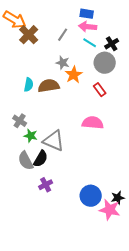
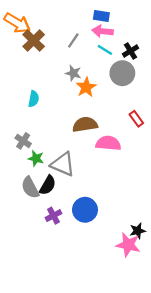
brown semicircle: (49, 86) -> (85, 125), moved
red rectangle: (100, 90) -> (136, 119), moved
blue circle: (91, 196) -> (85, 210), moved

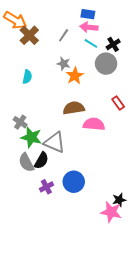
cyan semicircle: (34, 99) -> (27, 77), moved
green star: (36, 158) -> (31, 137), size x1.5

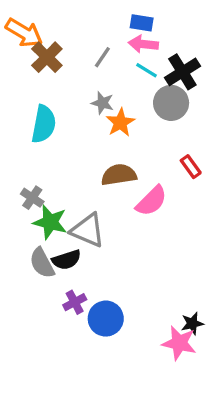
black cross: (113, 44) -> (182, 72), size x1.5
cyan semicircle: (27, 77) -> (44, 124), size x1.6
pink semicircle: (94, 124) -> (151, 201), turned 130
black semicircle: (41, 161) -> (67, 260), turned 42
blue circle: (74, 182) -> (106, 319), moved

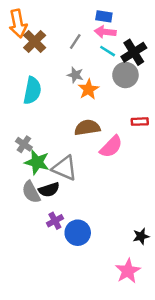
orange arrow: (24, 33) -> (18, 24), turned 48
red rectangle: (191, 167) -> (140, 122), turned -56
pink star: (179, 343) -> (128, 271), moved, turned 30

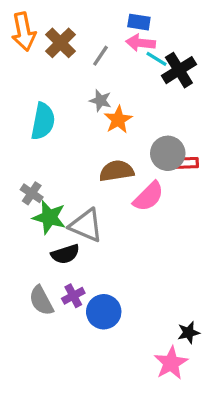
brown cross: (35, 41) -> (60, 43), moved
cyan line: (108, 51) -> (157, 59), moved
gray circle: (125, 75) -> (168, 153), moved
gray semicircle: (31, 192) -> (41, 301), moved
black star: (141, 236) -> (189, 333), moved

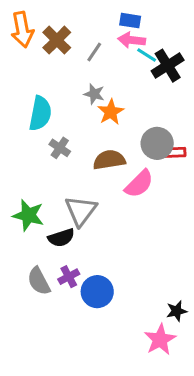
gray cross: (32, 193) -> (60, 148), moved
green star: (49, 217) -> (28, 215), moved
gray triangle: (86, 225) -> (81, 211), turned 44

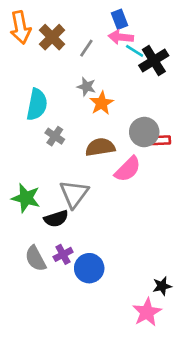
blue rectangle: (130, 21) -> (119, 19), turned 60

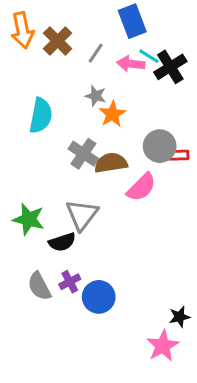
blue rectangle: (119, 19) -> (132, 21), size x1.5
pink arrow: (121, 37) -> (131, 64), moved
gray cross: (55, 136) -> (83, 154), moved, size x1.4

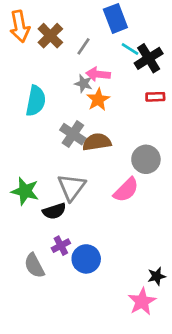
pink arrow: (131, 64) -> (98, 74), moved
gray circle: (160, 146) -> (146, 159), moved
red rectangle: (178, 155) -> (155, 97), moved
pink semicircle: (141, 187) -> (126, 190), moved
gray semicircle: (39, 286) -> (34, 266), moved

